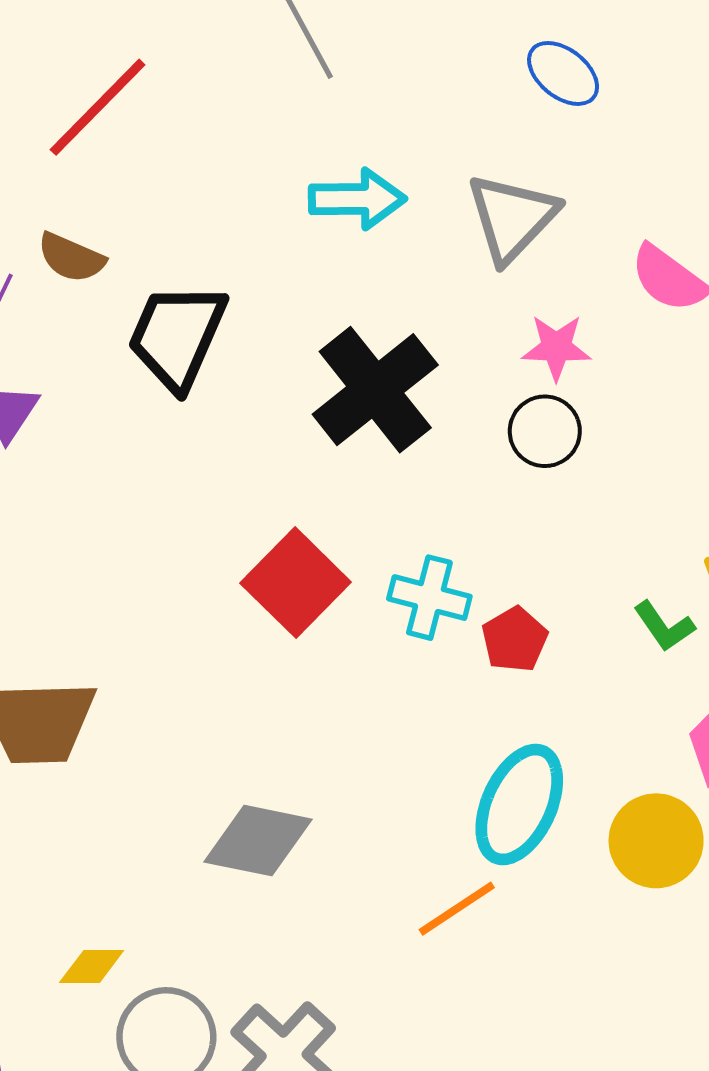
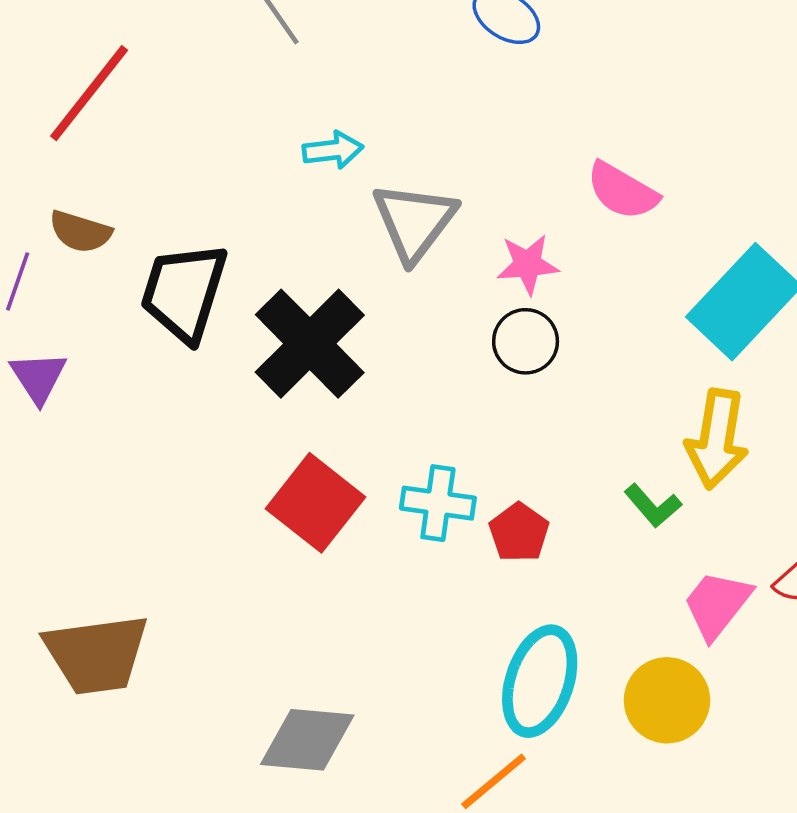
cyan arrow: (357, 199) -> (333, 150), size x0.7
gray triangle: (512, 218) -> (414, 221), moved
black cross: (375, 390) -> (310, 344), moved

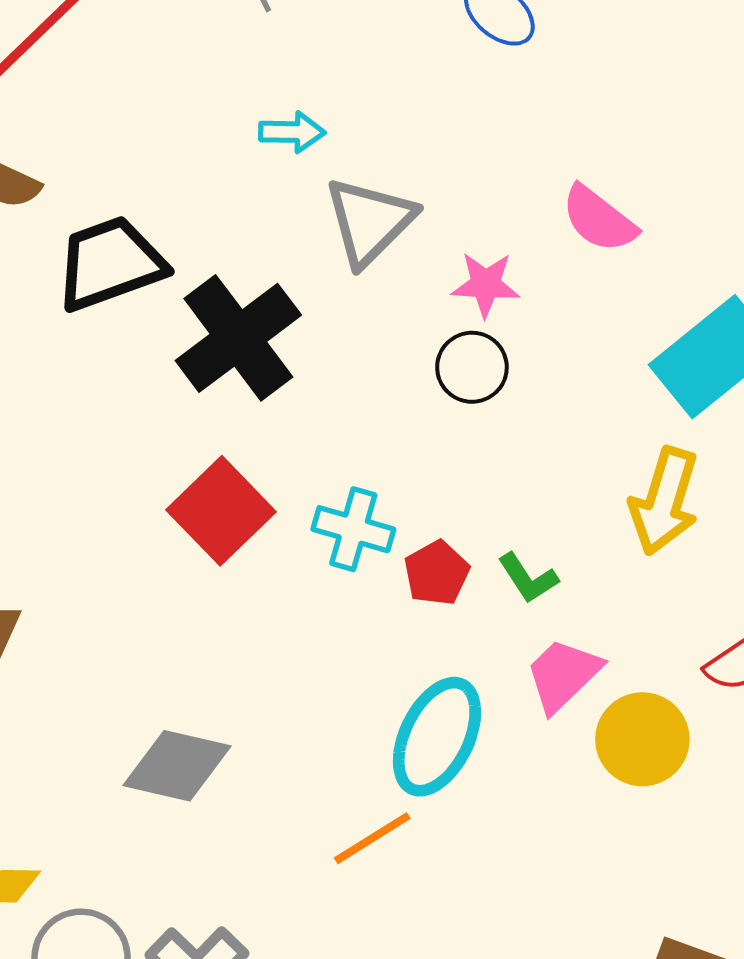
black trapezoid: (184, 292) -> (110, 263), turned 45
green L-shape: (653, 506) -> (528, 578), moved
pink trapezoid: (717, 605) -> (563, 675), moved
yellow circle: (667, 700) -> (642, 739), moved

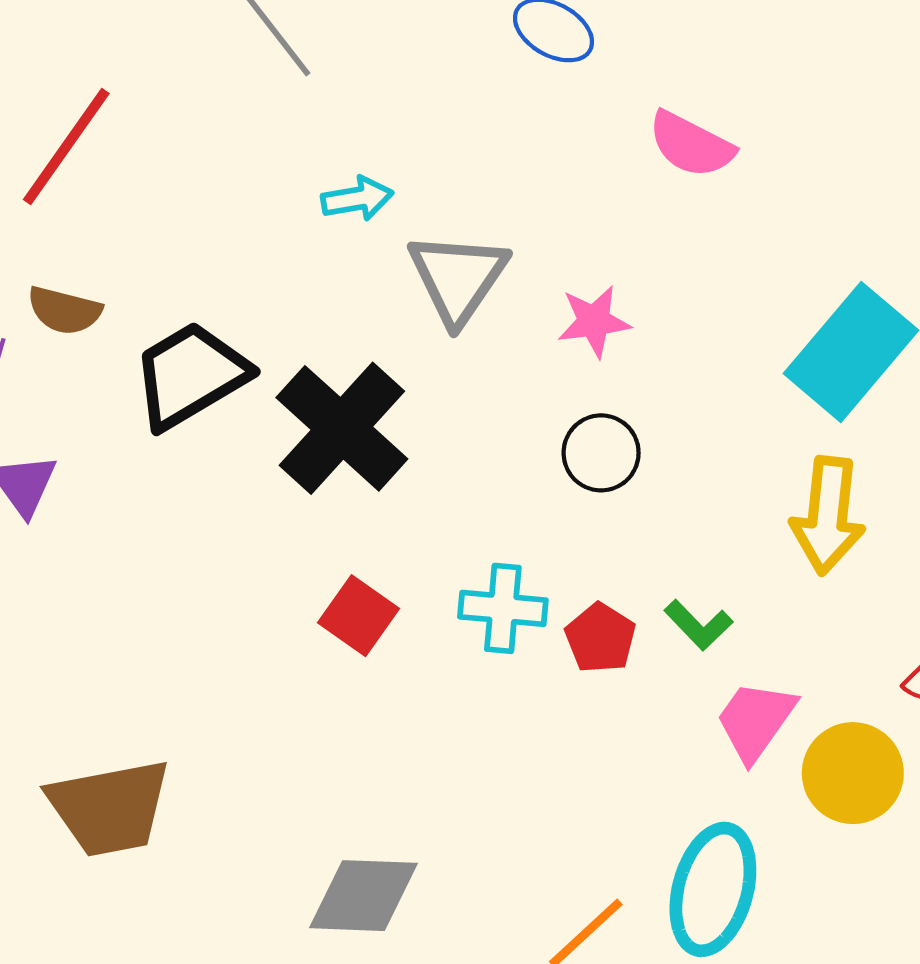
pink semicircle: (599, 219) -> (691, 145), moved
black circle: (472, 367) -> (601, 453), moved
red square: (221, 511) -> (359, 616), size x0.7
cyan ellipse: (437, 737) -> (713, 889), moved

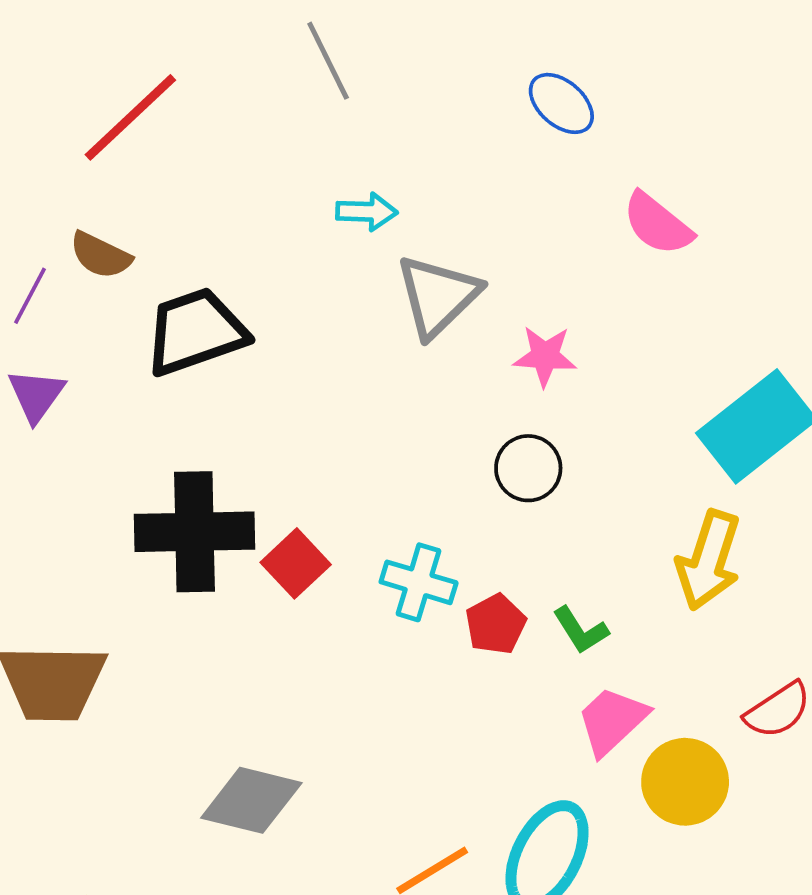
black cross: (342, 428) -> (194, 532), moved, turned 35

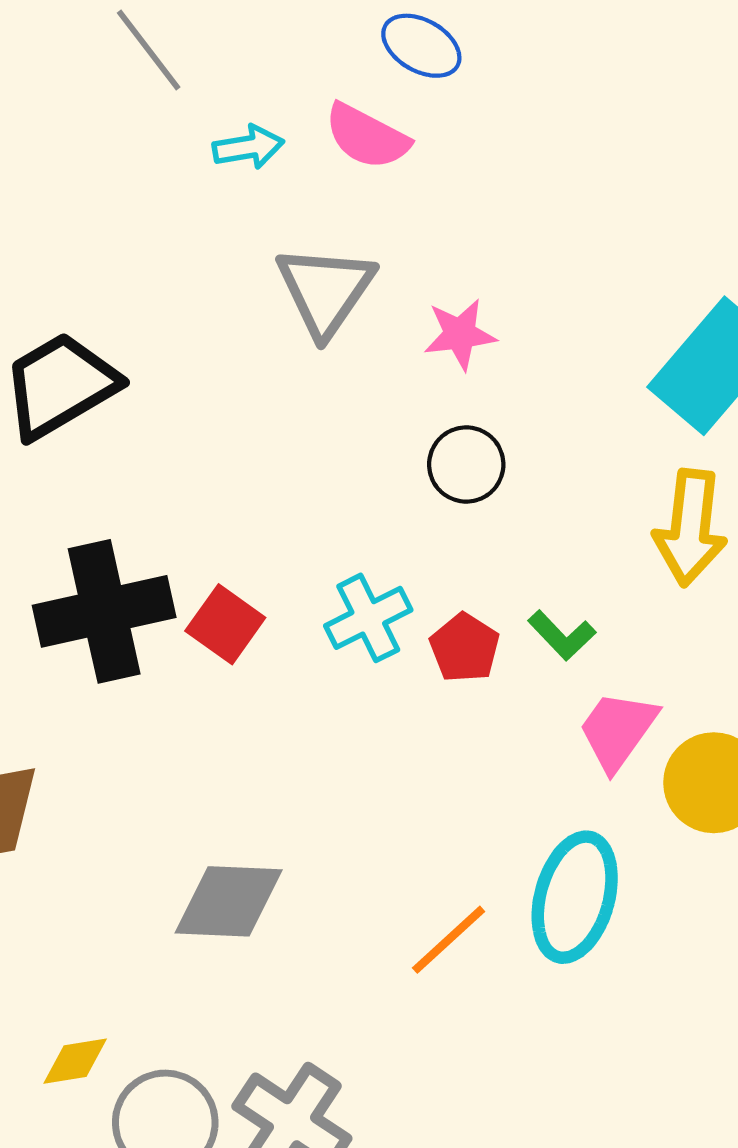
cyan arrow: (367, 212) -> (248, 147), moved
pink semicircle: (657, 224) -> (367, 136), moved
cyan cross: (419, 582) -> (368, 618), turned -32

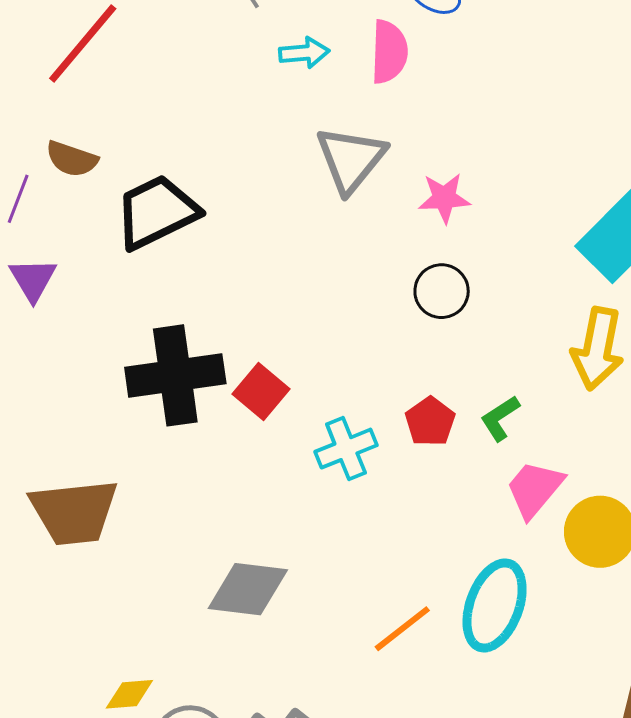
pink semicircle: (367, 136) -> (389, 52), turned -120
cyan cross: (368, 618) -> (346, 449), moved
green L-shape: (562, 635) -> (500, 418), turned 96

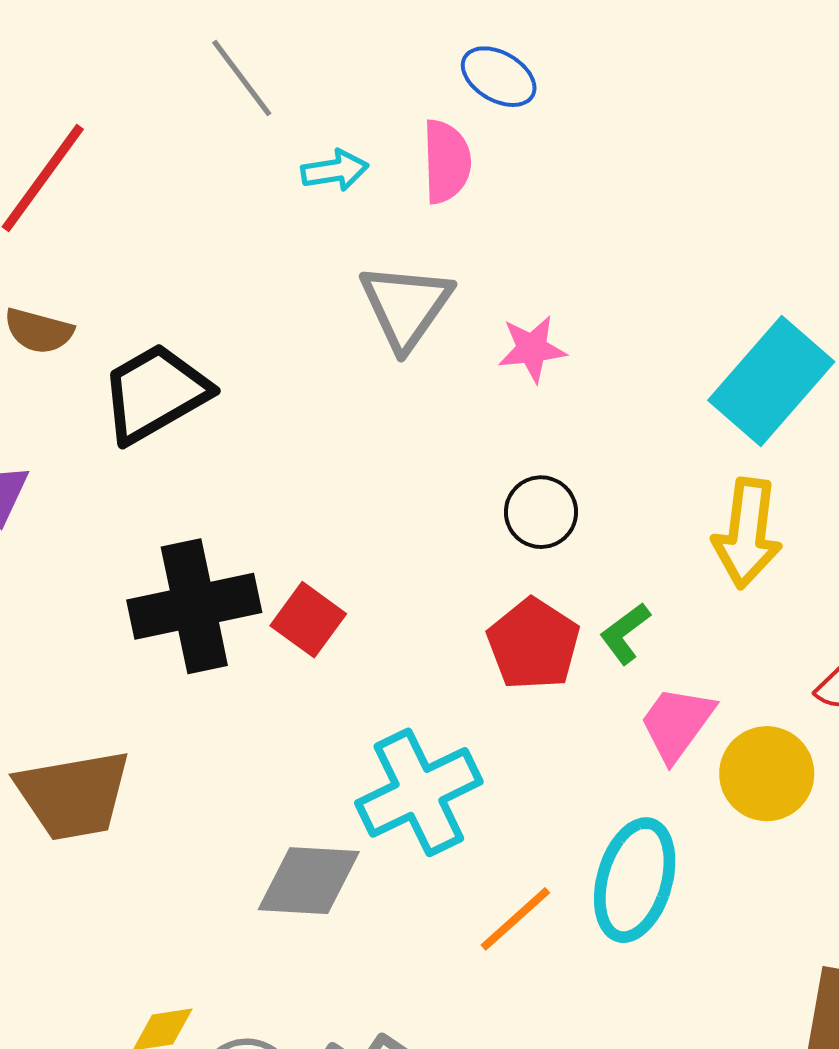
black circle: (442, 291) -> (541, 512), moved
red pentagon: (430, 422) -> (533, 644), size x1.4
cyan cross: (346, 449) -> (419, 792), moved, size x1.5

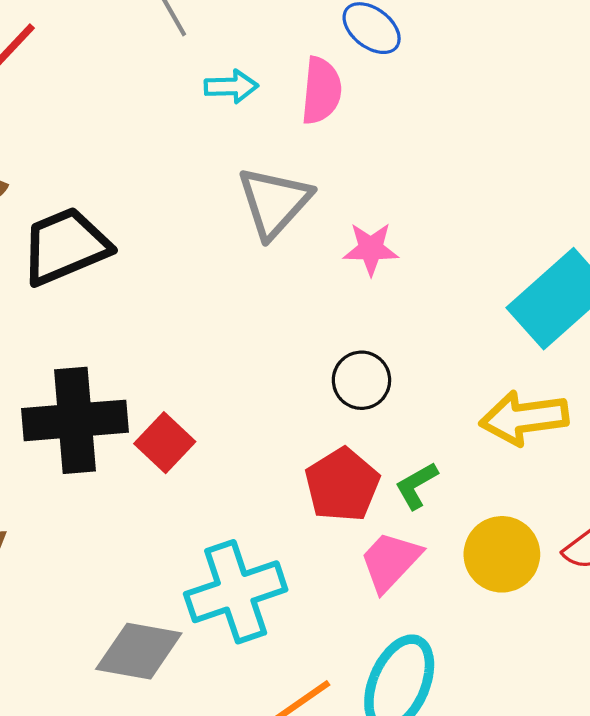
yellow arrow: (747, 533) -> (524, 418), turned 68
pink trapezoid: (677, 723) -> (390, 561), moved
yellow circle: (767, 774) -> (502, 554), moved

